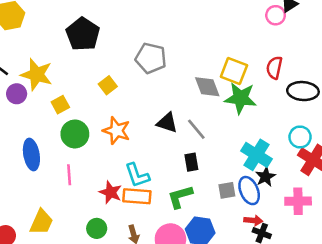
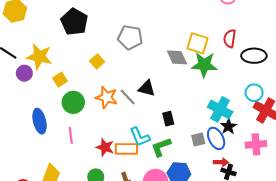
gray line: (196, 129) -> (128, 97), moved
cyan L-shape: (137, 175) -> (140, 137), moved

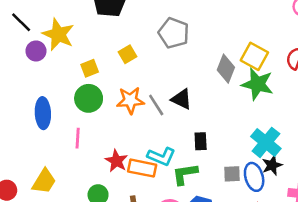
gray diamond: (177, 57) -> (226, 69), turned 35
yellow square: (60, 80) -> (90, 68), moved
orange star: (107, 97) -> (130, 100), turned -30
cyan L-shape: (140, 137) -> (161, 157), turned -55

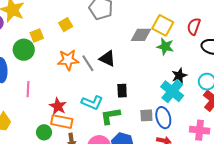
gray diamond: (226, 69) -> (141, 35), turned 70
green star: (257, 84) -> (165, 47), size x0.7
green circle: (89, 98) -> (24, 50), moved
black star: (272, 165) -> (179, 76), moved
orange rectangle: (142, 168) -> (62, 122), moved

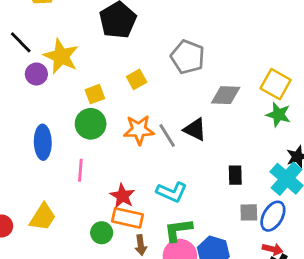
gray diamond: (141, 35) -> (226, 95), moved
green circle: (24, 50) -> (91, 124), moved
black rectangle: (122, 91) -> (235, 175), moved
green L-shape: (110, 116) -> (178, 230), moved
blue ellipse: (163, 118) -> (273, 216), turned 45

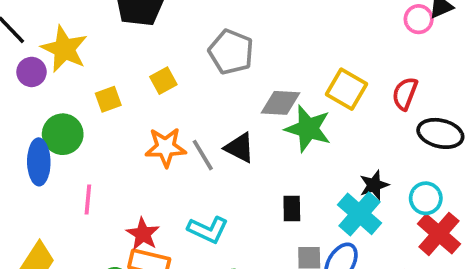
green star: (278, 115) -> (308, 129), moved, size x1.4
green circle: (91, 124) -> (63, 134), moved

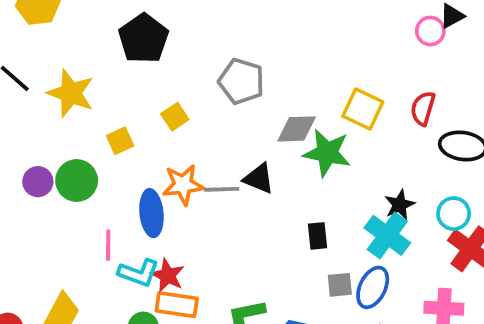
purple circle: (31, 72) -> (38, 182), moved
gray line: (203, 155) -> (222, 189), turned -56
blue ellipse: (39, 162) -> (151, 213), moved
cyan L-shape: (208, 230) -> (139, 273), moved

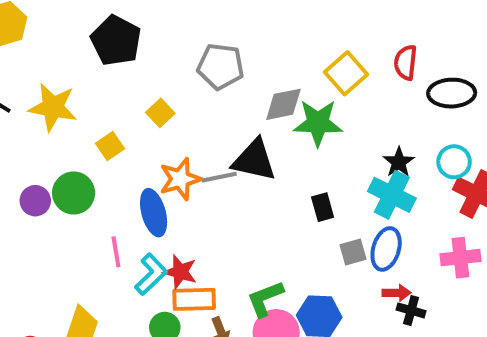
yellow square: (363, 109) -> (346, 73), turned 33
black triangle: (259, 179) -> (254, 160), size x1.4
cyan L-shape: (139, 273) -> (151, 274), turned -54

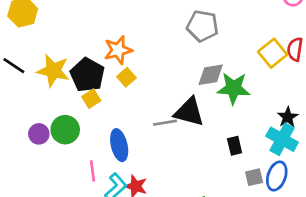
black pentagon: (116, 41) -> (87, 75), moved
gray pentagon: (221, 66) -> (203, 26), moved
yellow square: (346, 73) -> (273, 53), moved
orange star: (180, 179) -> (118, 50), moved

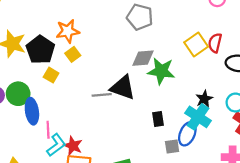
yellow square: (91, 99) -> (51, 75), moved, turned -32
blue ellipse: (119, 145) -> (32, 111), moved
pink line: (93, 171) -> (48, 130), moved
blue ellipse: (277, 176) -> (187, 134), moved

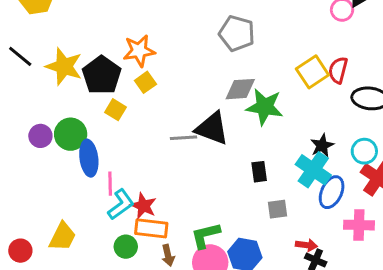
blue ellipse: (187, 134) -> (332, 192), moved

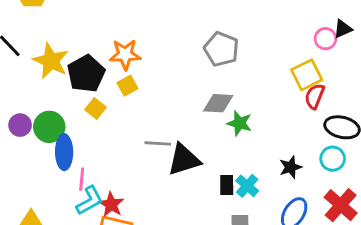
yellow square: (312, 72) -> (307, 75), moved
green star: (265, 107) -> (239, 123), size x0.7
black triangle: (212, 128) -> (184, 160), moved, turned -45
cyan circle: (364, 151) -> (333, 159), moved
cyan cross: (313, 170) -> (247, 186), moved, size x0.7

